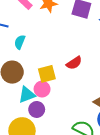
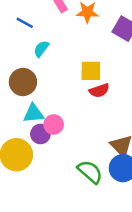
yellow square: (47, 74) -> (91, 71), moved
pink circle: (42, 89) -> (54, 125), moved

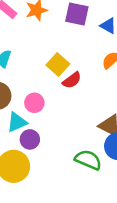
yellow square: (91, 71) -> (58, 64), turned -30
pink circle: (54, 125) -> (34, 103), moved

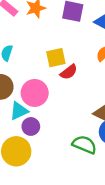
yellow square: (58, 64) -> (56, 58), turned 36
pink circle: (34, 103) -> (35, 93), size x1.5

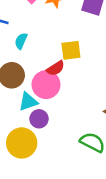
red semicircle: (69, 72) -> (56, 68), moved

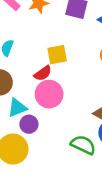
pink circle: (46, 85) -> (49, 94), moved

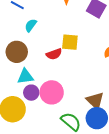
pink circle: (49, 94) -> (52, 92), moved

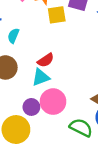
yellow square: (70, 42) -> (57, 15), moved
cyan triangle: (25, 76) -> (41, 77), moved

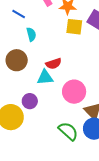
cyan semicircle: (13, 36) -> (31, 34), turned 128
pink circle: (53, 102) -> (74, 92), moved

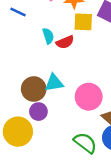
cyan semicircle: (31, 34) -> (48, 36), moved
brown circle: (17, 60) -> (34, 89), moved
red semicircle: (54, 64) -> (65, 42), moved

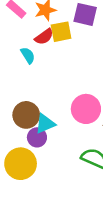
red semicircle: (65, 42) -> (44, 37), moved
cyan triangle: (54, 83) -> (45, 124), moved

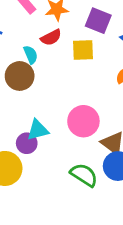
yellow square: (61, 32) -> (83, 50), moved
brown circle: (26, 115) -> (20, 76), moved

